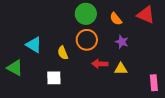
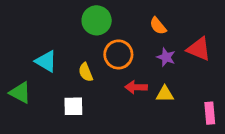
green circle: (86, 14) -> (97, 20), moved
red triangle: (146, 15) -> (199, 49), moved

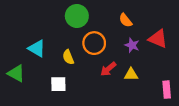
red arrow: (136, 87) -> (108, 69), turned -42

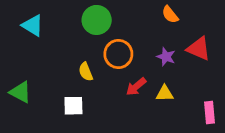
orange semicircle: (126, 20) -> (170, 15), moved
cyan triangle: (37, 48) -> (33, 25), moved

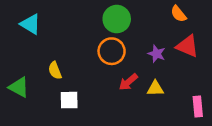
orange semicircle: (170, 15) -> (178, 14), moved
green circle: (97, 20) -> (117, 19), moved
yellow semicircle: (86, 72) -> (55, 70), moved

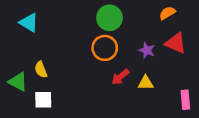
orange semicircle: (178, 14) -> (167, 13), turned 98
yellow semicircle: (55, 70) -> (41, 70), moved
white square: (69, 100) -> (43, 100), moved

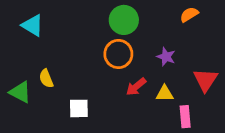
red triangle: (176, 43) -> (206, 80), moved, turned 40
white square: (43, 100) -> (79, 108), moved
pink rectangle: (185, 100) -> (185, 117), moved

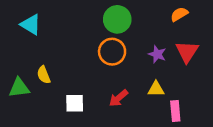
red triangle: (206, 80) -> (187, 52), moved
red arrow: (136, 87) -> (119, 98), moved
green triangle: (20, 92) -> (19, 88), turned -35

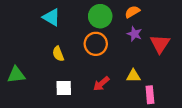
orange semicircle: (179, 14) -> (132, 12), moved
cyan triangle: (31, 25) -> (52, 17), moved
purple star: (157, 54) -> (134, 34), moved
yellow semicircle: (44, 75) -> (58, 54), moved

